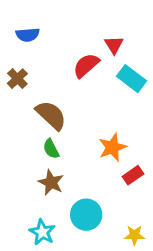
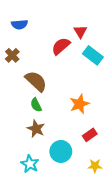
red rectangle: (133, 175) -> (90, 135), moved

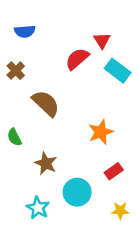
green semicircle: (36, 105) -> (14, 137), moved

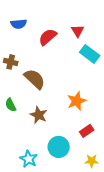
red semicircle: (77, 59) -> (48, 37), moved
brown cross: (16, 71) -> (11, 62), moved, turned -32
brown star: (46, 163) -> (39, 115), moved

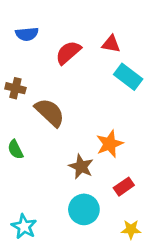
red triangle: (78, 31) -> (111, 44), turned -48
brown star: (39, 115) -> (81, 167), moved
cyan star: (29, 159) -> (24, 227), moved

